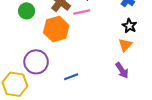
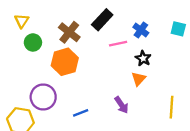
pink line: (82, 12) -> (118, 44), moved
purple arrow: (122, 70) -> (122, 105), moved

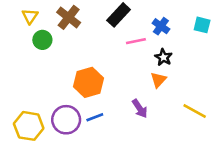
brown cross: (69, 32) -> (69, 17), moved
orange hexagon: (65, 62) -> (89, 82), moved
purple circle: (43, 97) -> (66, 120), moved
yellow line: (171, 107) -> (195, 111), turned -65

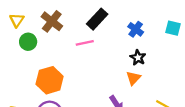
pink line: (136, 41) -> (85, 43), moved
orange hexagon: (89, 82) -> (50, 80), moved

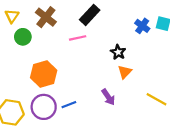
blue cross: (136, 29) -> (142, 26), moved
black star: (138, 58) -> (118, 52), moved

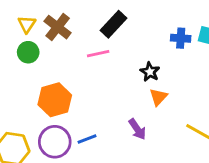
yellow triangle: (12, 16) -> (27, 24), moved
blue cross: (142, 26) -> (181, 38), turned -32

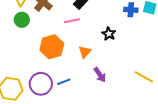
orange triangle: (158, 97) -> (85, 52), moved
orange hexagon: (55, 100) -> (52, 47), moved

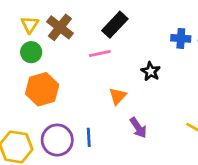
orange hexagon: (52, 47) -> (42, 89), moved
blue line: (64, 82) -> (89, 137), turned -72

